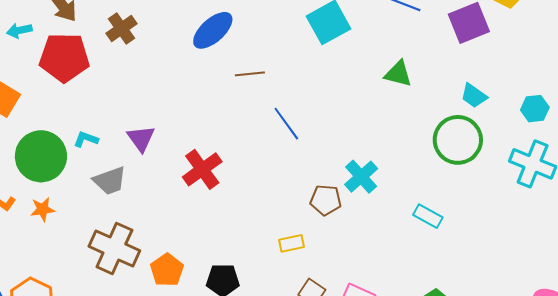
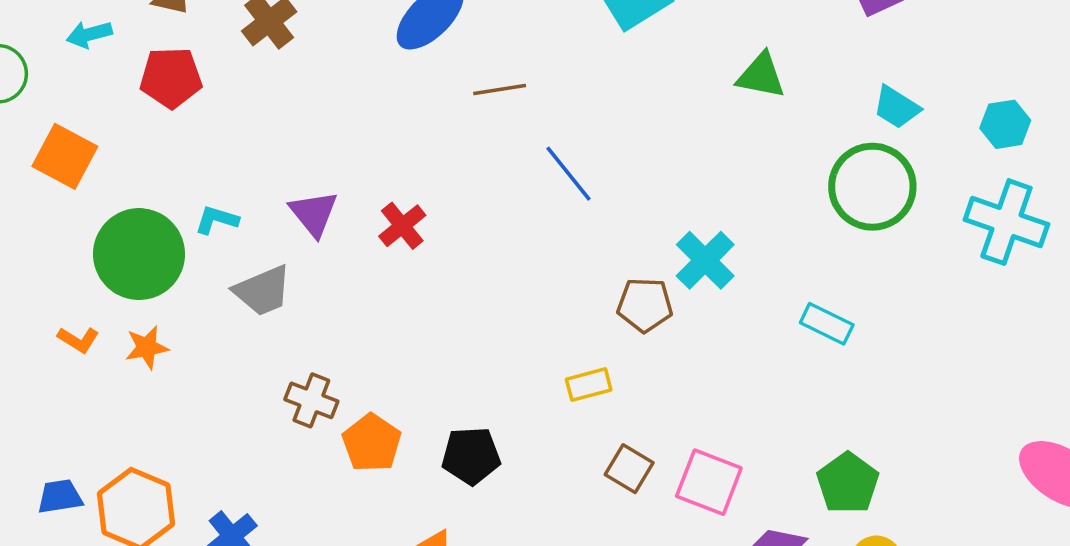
red pentagon: (64, 57) -> (171, 78), size x0.7
red cross: (202, 169) -> (402, 226), moved, size x0.7
brown cross: (114, 249) -> (311, 400), moved, size x0.6

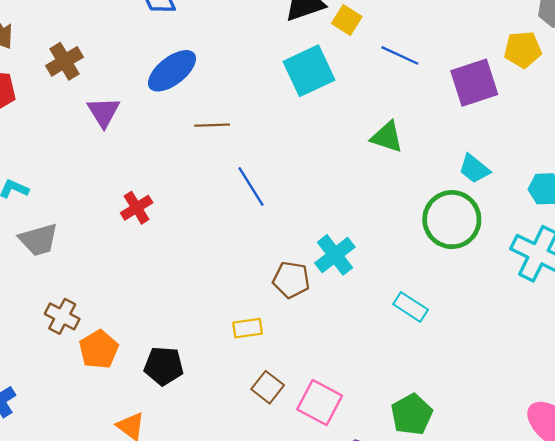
purple triangle: (314, 213) -> (104, 112), moved

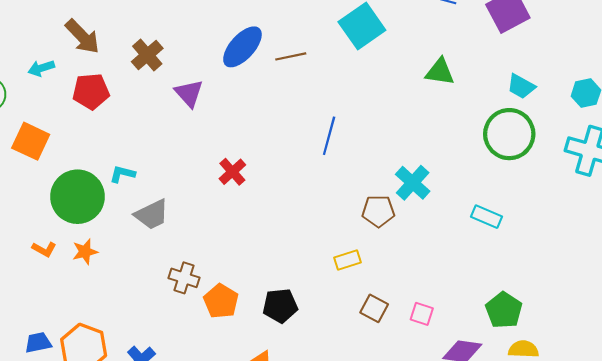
brown line: (212, 125) -> (291, 56), moved
blue line: (251, 186) -> (329, 136), turned 57
pink square: (320, 403) -> (422, 314), size x0.6

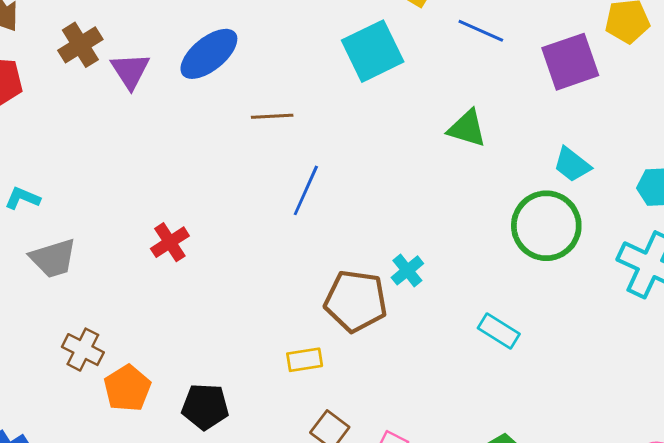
brown line: (291, 56) -> (272, 116), moved
purple triangle: (189, 93) -> (130, 71), moved
red cross: (232, 172) -> (170, 242), moved
cyan cross: (413, 183) -> (407, 270), size x0.7
brown pentagon: (378, 211) -> (356, 301), size x1.4

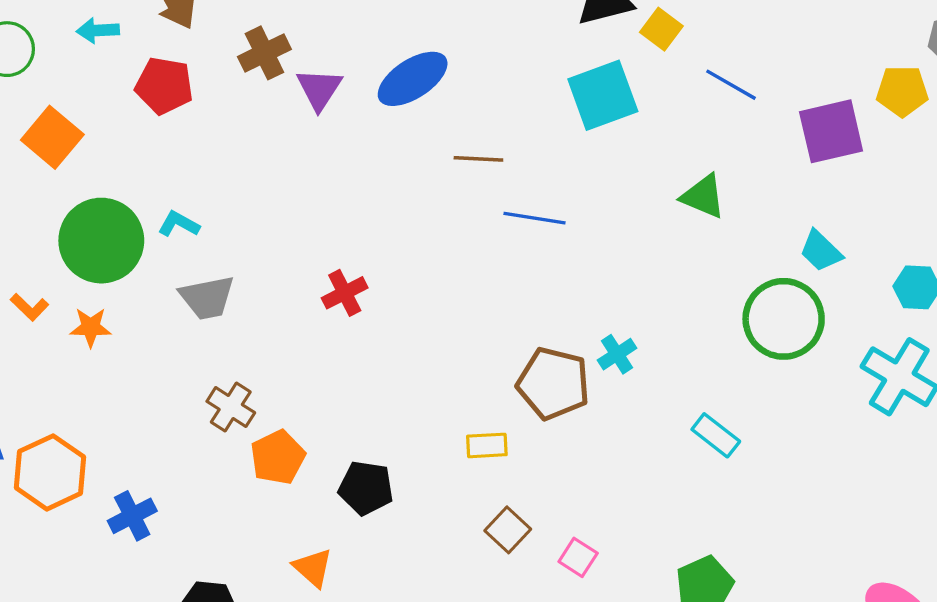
blue line: (306, 190) -> (534, 218), moved, turned 69

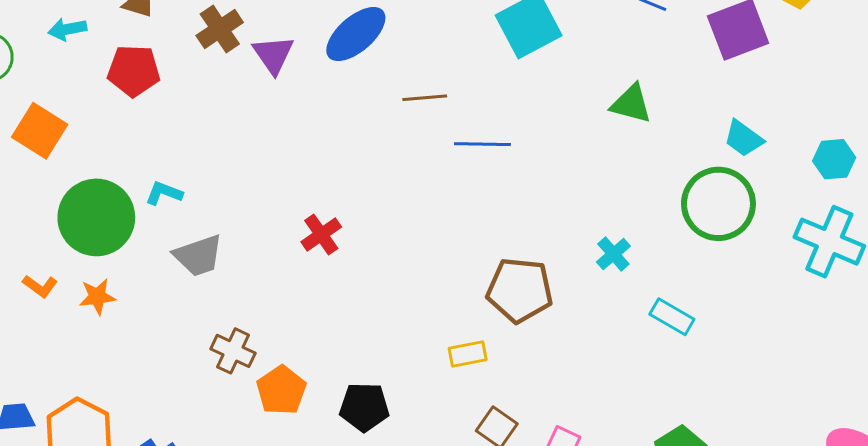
cyan cross: (617, 354) -> (613, 254), moved

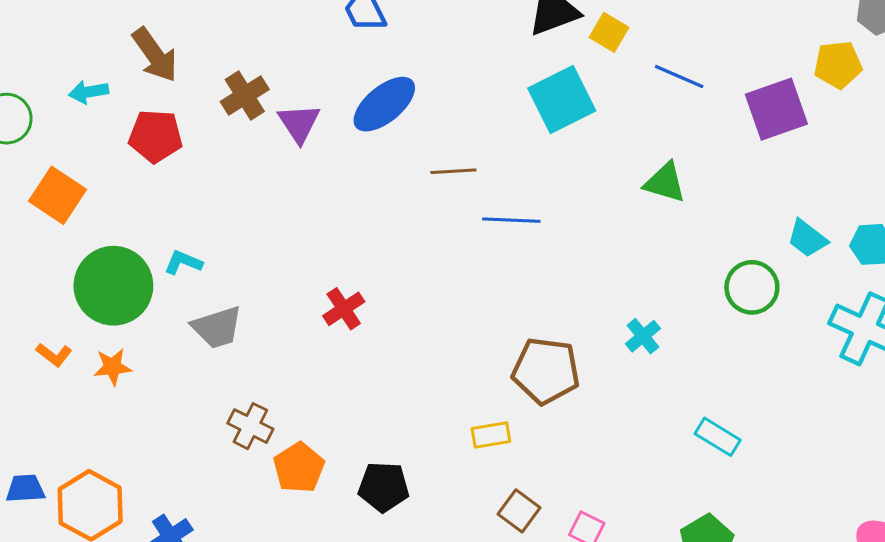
cyan trapezoid: (744, 138) -> (807, 238), moved
green circle: (718, 204) -> (752, 287), size x0.7
cyan rectangle: (672, 317) -> (718, 437), moved

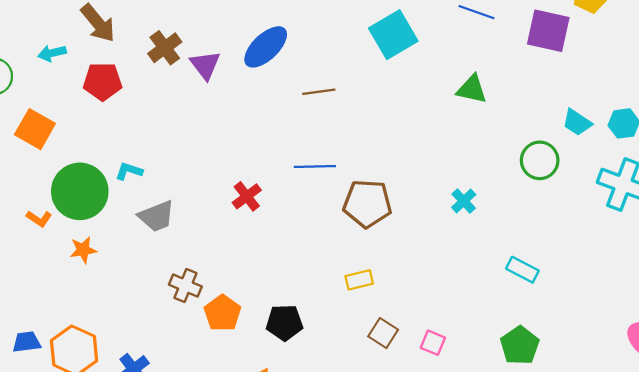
purple square: (776, 109) -> (548, 31), turned 36
blue line: (511, 220) -> (315, 166), moved
orange L-shape: (54, 355) -> (39, 219), moved
brown pentagon: (546, 371) -> (367, 204), moved

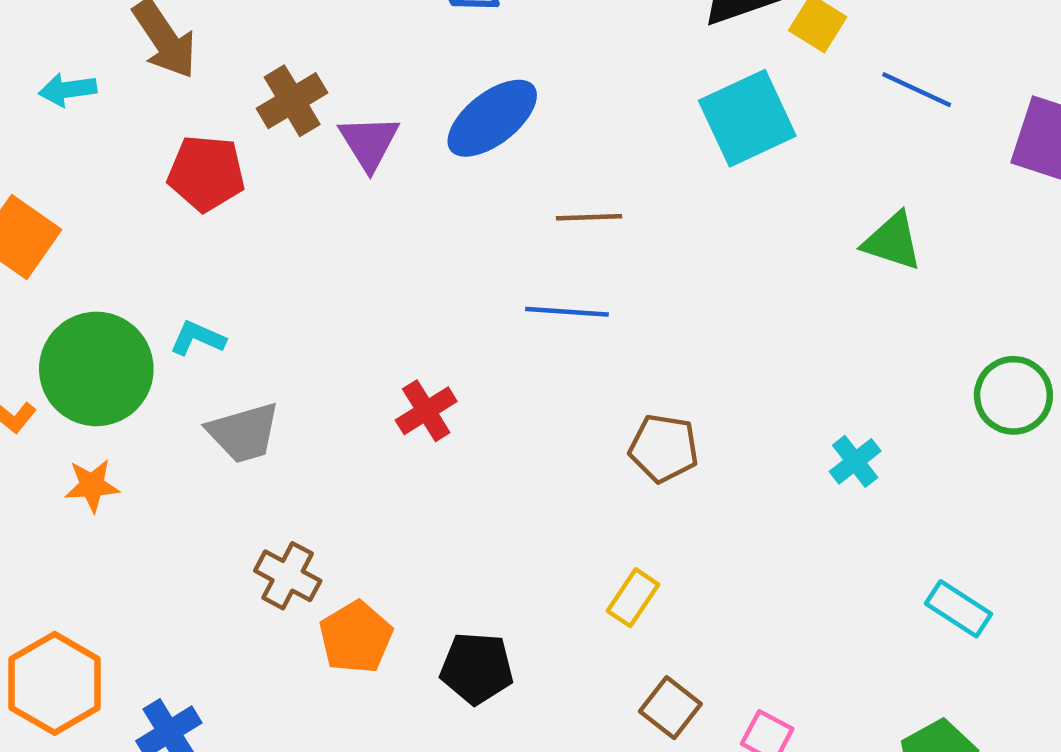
red pentagon: (102, 81) -> (206, 173), moved
blue line: (315, 166) -> (567, 312), moved
brown pentagon: (367, 204) -> (664, 448), size x0.7
yellow rectangle: (359, 280) -> (633, 598), turned -48

